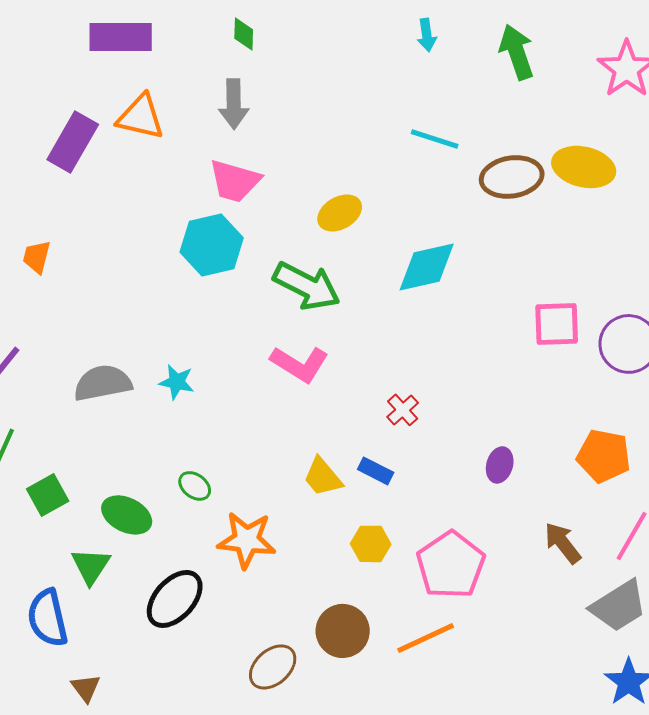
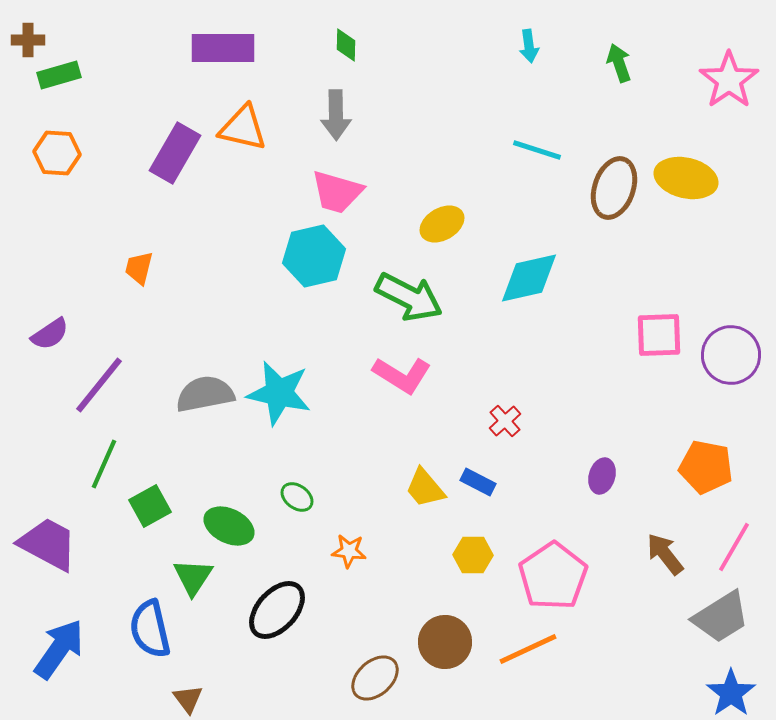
green arrow: (517, 52) -> (619, 63), size x0.7
brown ellipse: (512, 177) -> (614, 188), turned -62
cyan star: (177, 382) -> (279, 393), size x1.8
orange star: (247, 540) -> (349, 551), size x0.6

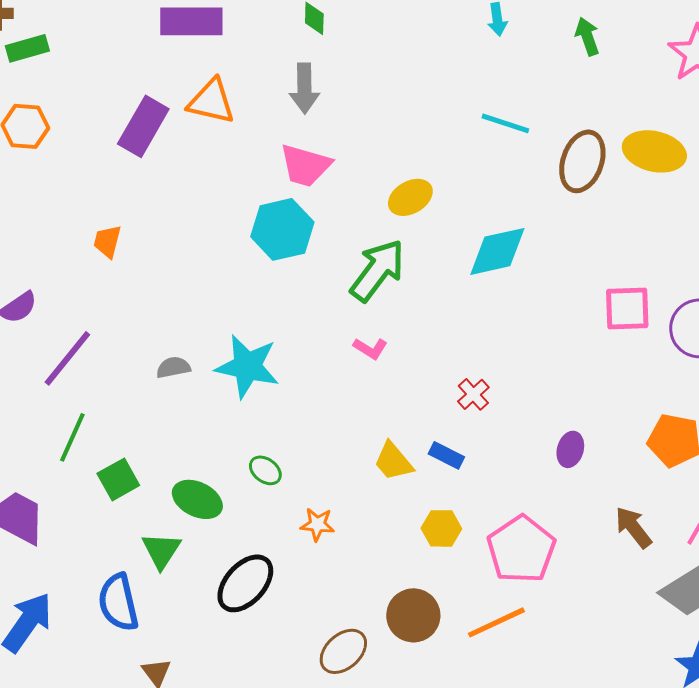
green arrow: (409, 297) -> (377, 270), turned -80
pink L-shape: (402, 375) -> (370, 348), size x0.6
gray semicircle: (205, 394) -> (173, 367), size x0.6

